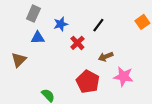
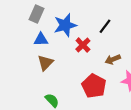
blue star: (61, 24) -> (65, 25), size x1.5
brown triangle: (19, 60) -> (45, 63), moved

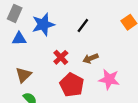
red cross: (83, 45) -> (61, 57), moved
brown triangle: (45, 63) -> (23, 75), moved

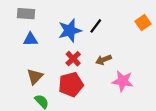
gray rectangle: (15, 13) -> (26, 14), turned 70
blue star: (43, 24) -> (70, 30), moved
red pentagon: (72, 85) -> (71, 84), moved, turned 30

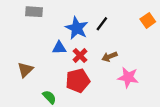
blue star: (70, 30) -> (77, 28), turned -30
blue triangle: (30, 39) -> (59, 48), moved
brown triangle: (35, 77) -> (25, 70), moved

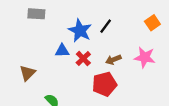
pink star: (128, 77) -> (145, 57), moved
red pentagon: (78, 81) -> (104, 84), moved

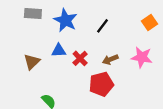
blue star: (80, 31) -> (65, 20), moved
brown triangle: (27, 73) -> (32, 62), moved

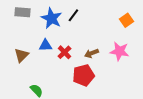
black line: (102, 26) -> (73, 15), moved

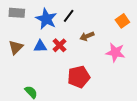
red cross: (64, 52) -> (59, 45), moved
brown arrow: (91, 53) -> (87, 36), moved
brown triangle: (21, 55) -> (16, 47), moved

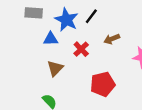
blue triangle: (40, 46) -> (51, 39), moved
brown triangle: (16, 47) -> (55, 68), moved

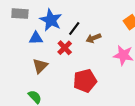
black line: (91, 16) -> (74, 29), moved

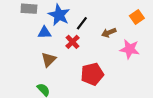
brown arrow: (93, 38) -> (109, 33), moved

